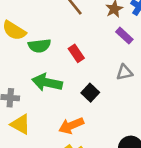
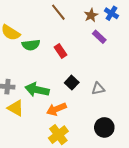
gray triangle: (124, 72) -> (98, 89), moved
green arrow: (47, 82) -> (37, 90), moved

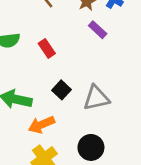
gray triangle: (98, 89) -> (96, 98), size x1.5
black circle: (104, 127) -> (91, 147), moved

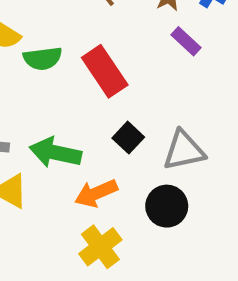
red rectangle: (47, 48) -> (105, 71), size x1.6
black circle: (91, 147) -> (167, 206), moved

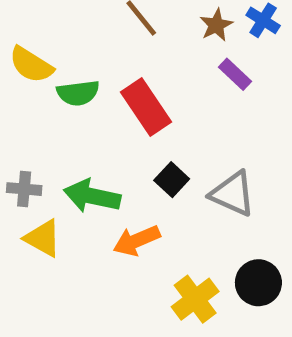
gray triangle: (184, 150) -> (233, 194), turned 36
black circle: (167, 206) -> (258, 283), moved
yellow cross: (100, 247) -> (195, 299), moved

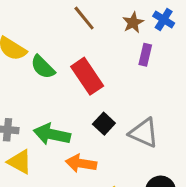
purple rectangle: (235, 74) -> (145, 55), turned 60
green semicircle: (78, 93) -> (43, 67), turned 52
orange arrow: (137, 241) -> (81, 163), turned 32

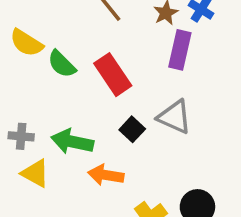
purple rectangle: (145, 55) -> (180, 50), size x1.5
gray triangle: (144, 133) -> (175, 117), moved

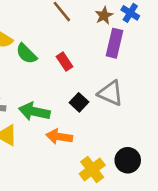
red rectangle: (113, 75) -> (65, 62), size x0.6

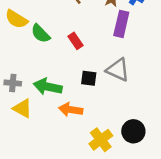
black square: (79, 102) -> (89, 78), turned -35

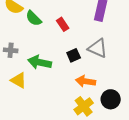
black square: (89, 78) -> (74, 55), turned -32
gray cross: (13, 83) -> (11, 50), moved
orange arrow: (71, 110) -> (86, 81), moved

